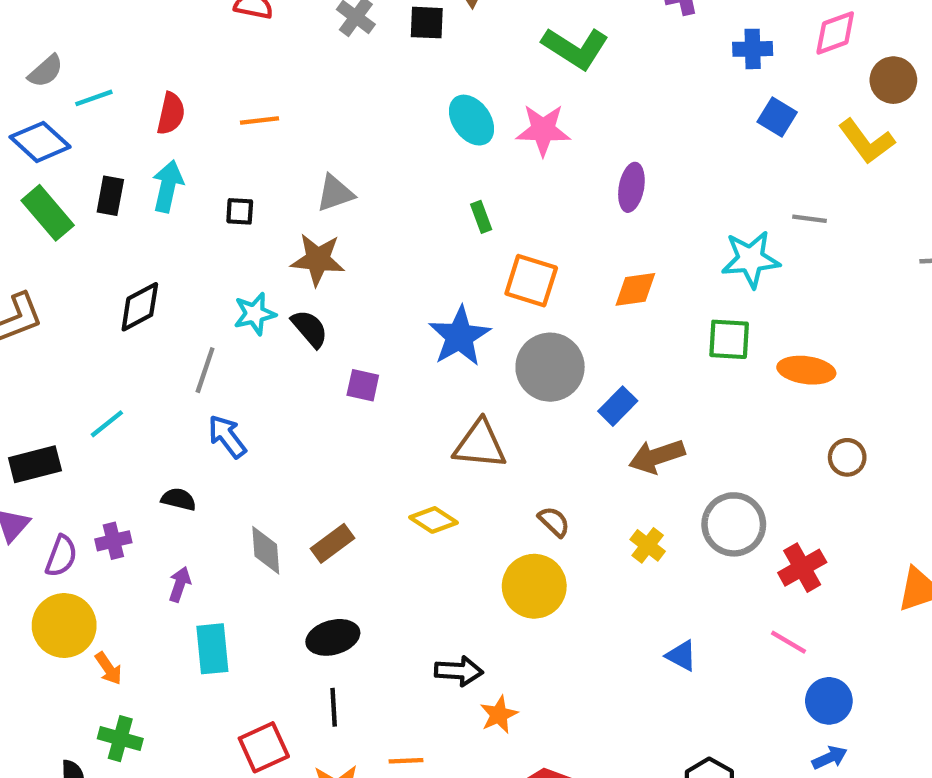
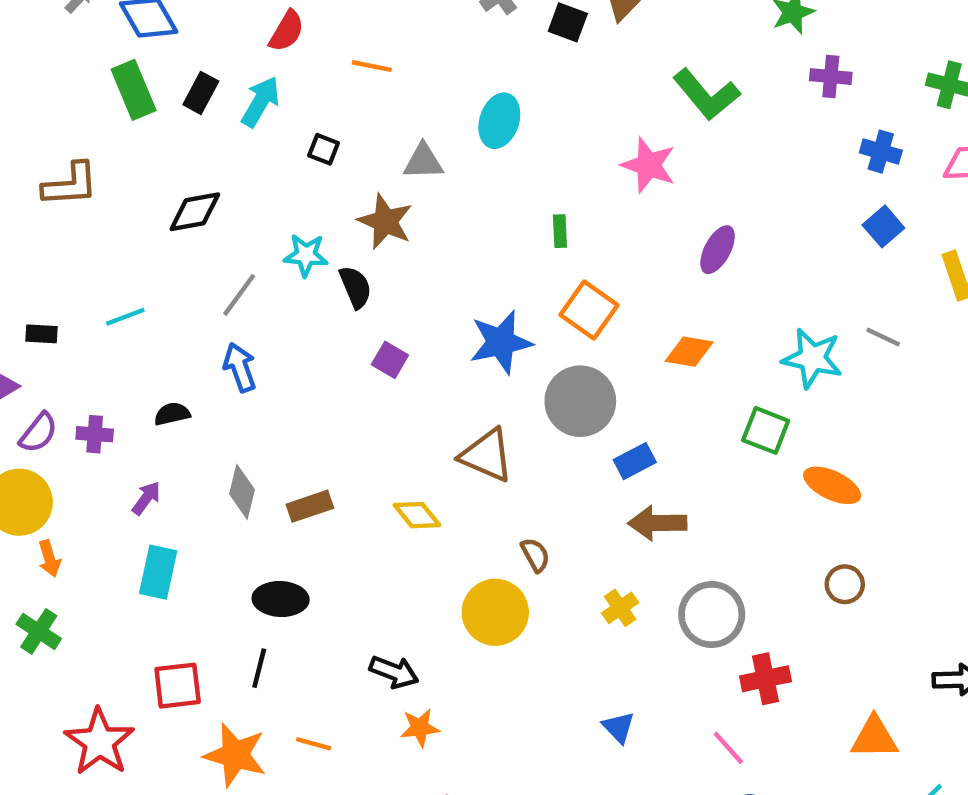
cyan ellipse: (472, 120) -> (499, 121), moved, turned 36
black rectangle: (35, 464) -> (42, 334), size x0.6
black semicircle: (179, 499) -> (172, 414), turned -44

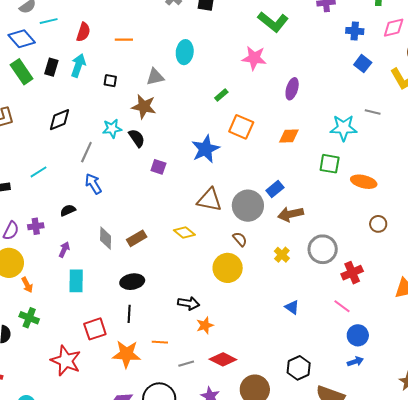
green rectangle: (560, 231) -> (221, 95), turned 64
gray circle: (580, 401) -> (248, 206), moved

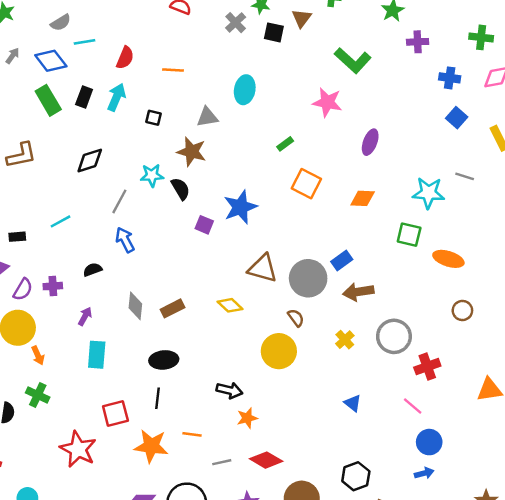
blue star: (205, 149) -> (240, 207), moved

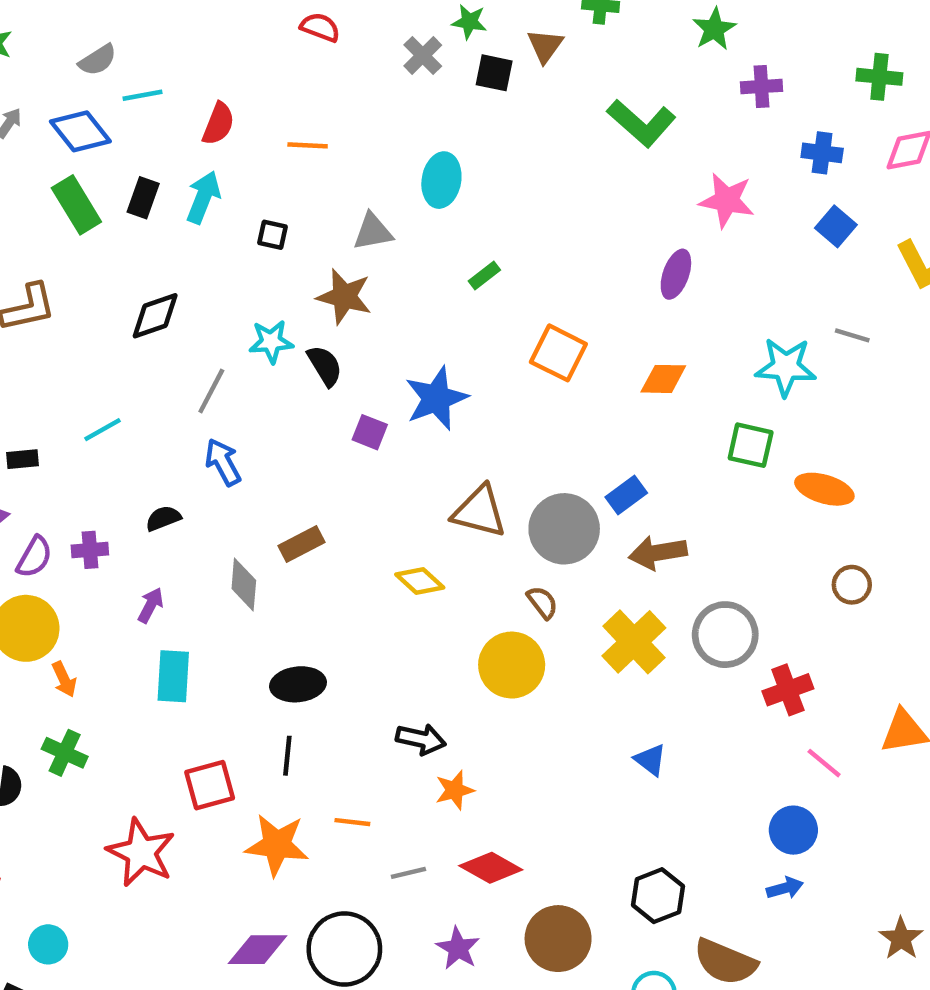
pink star: (327, 102) -> (727, 200), moved
green rectangle: (285, 144) -> (484, 276), moved
brown rectangle: (173, 308) -> (301, 544), moved
yellow cross: (345, 340) -> (634, 642), size x1.8
pink line: (413, 406) -> (824, 763), moved

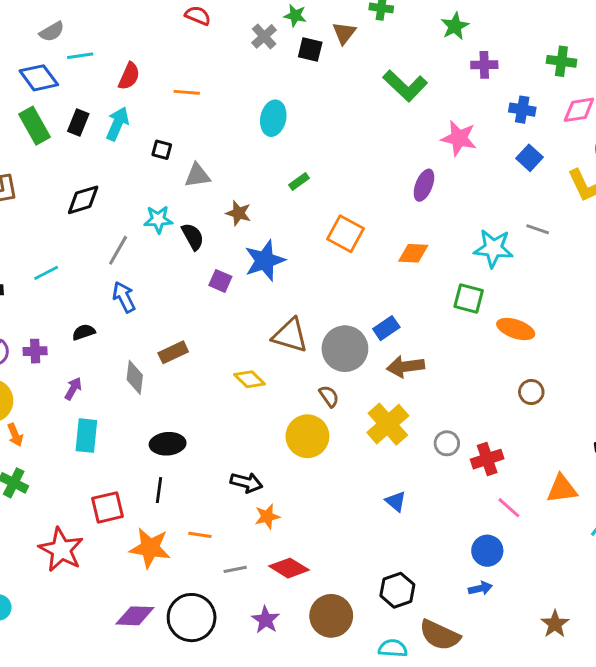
gray triangle: (373, 232) -> (197, 176), moved
brown star: (344, 297) -> (238, 213), moved, size x0.7
gray circle: (725, 635) -> (447, 443), moved, size x0.6

